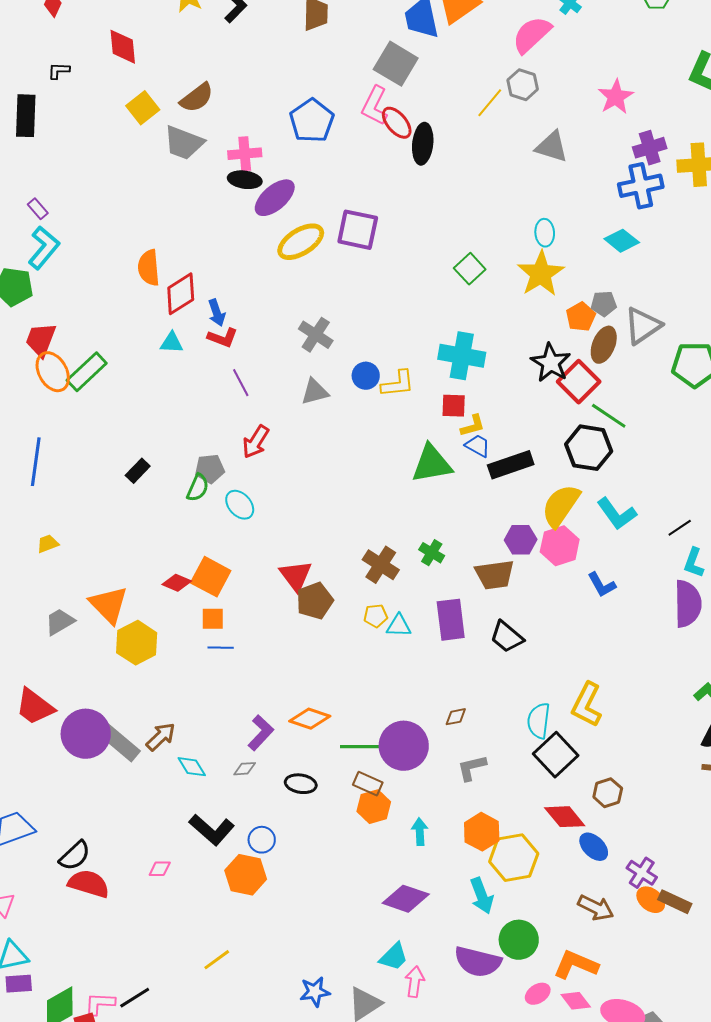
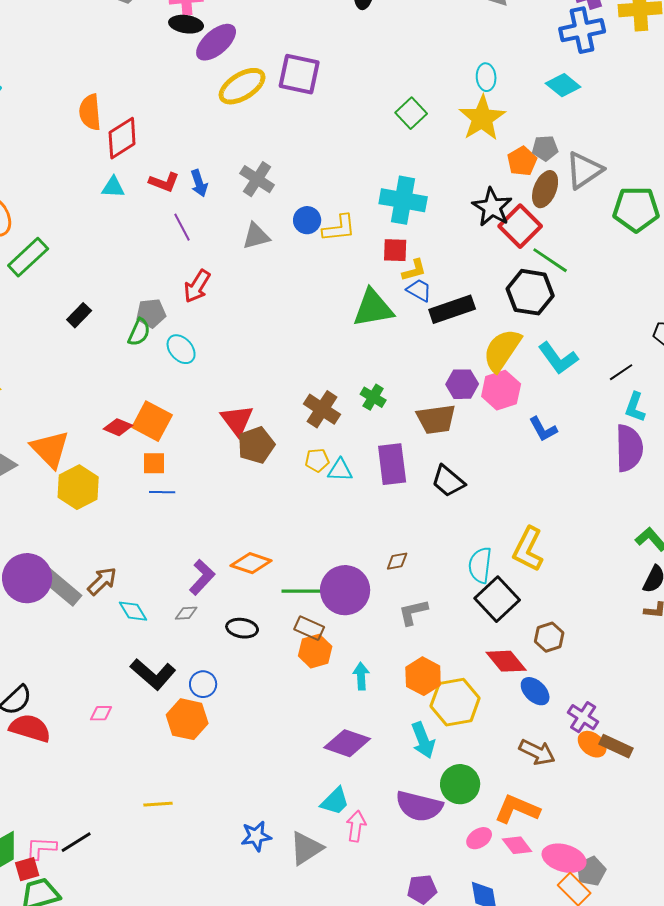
blue arrow: (217, 313) -> (199, 183), moved
green rectangle: (87, 372) -> (28, 257), moved
yellow line: (217, 960) -> (158, 804), turned 32

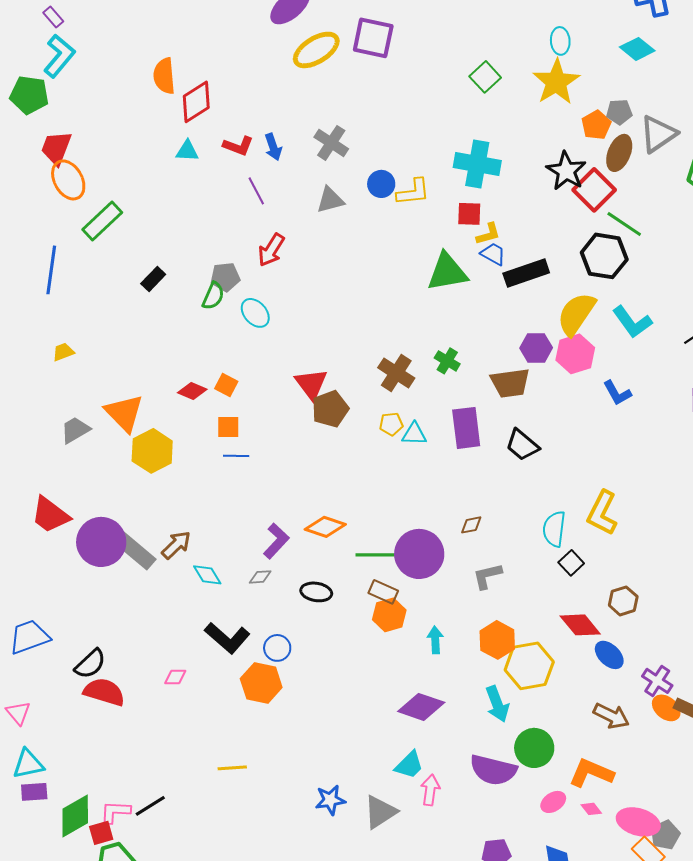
orange square: (152, 421) -> (226, 385), size x0.6
black square: (497, 599) -> (571, 563), size x0.6
pink diamond: (517, 845) -> (591, 809), size x0.7

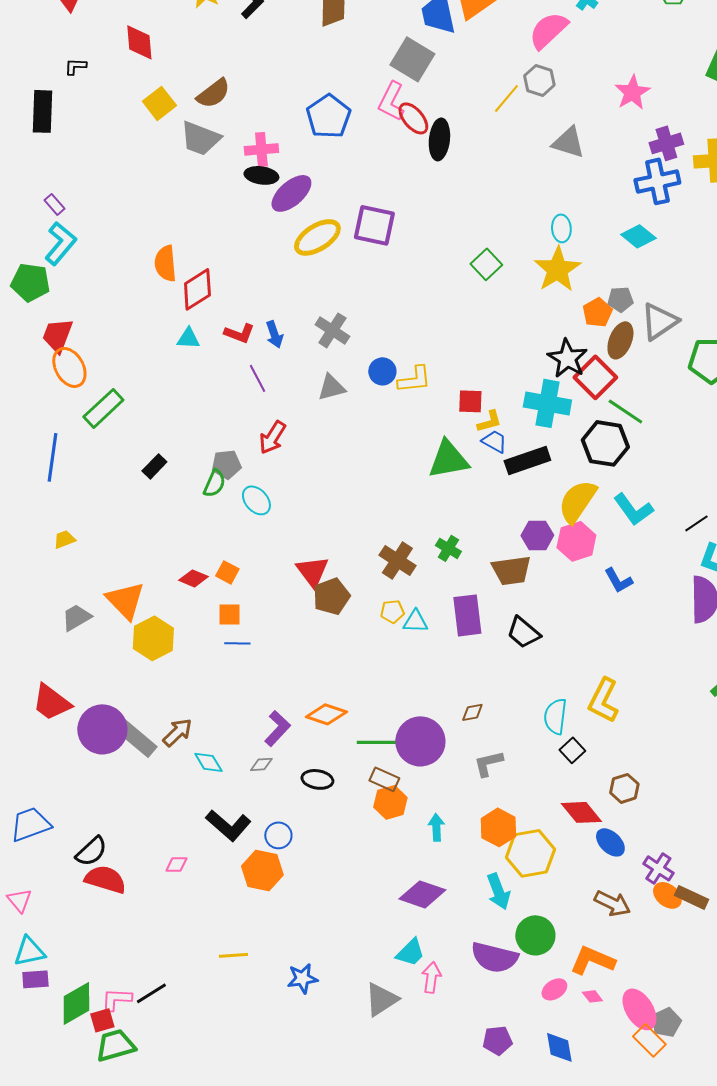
cyan cross: (477, 164) -> (547, 403), moved
blue star: (330, 800) -> (302, 978), moved
pink ellipse: (638, 822) -> (639, 1009), turned 42

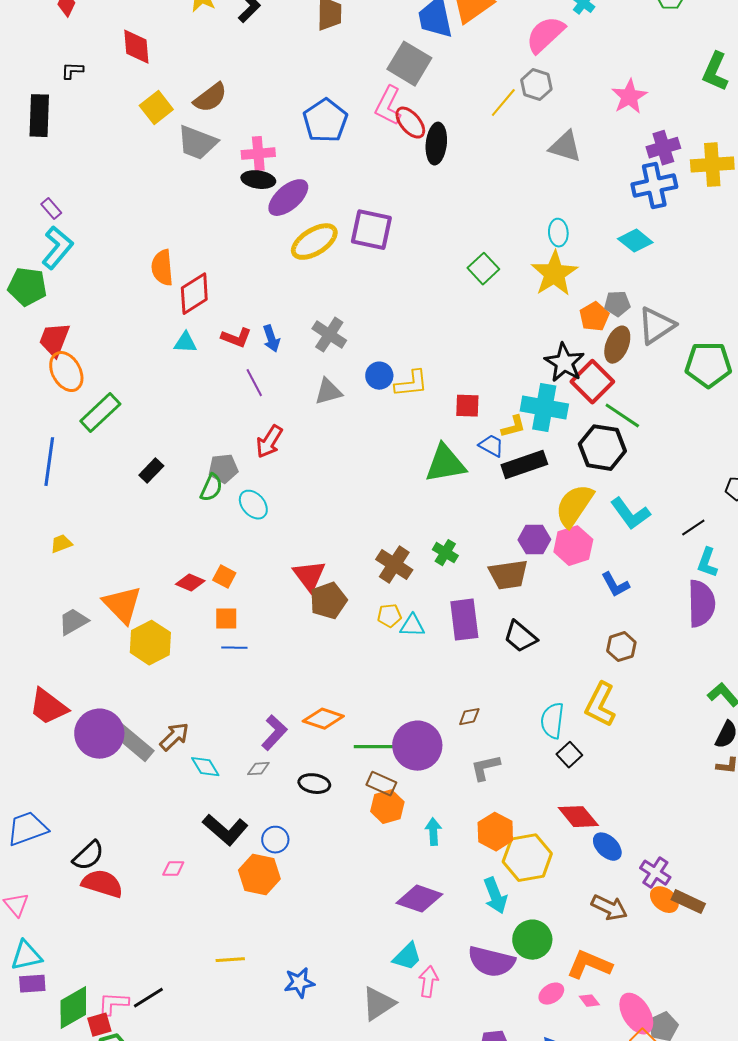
yellow L-shape: (489, 421) -> (513, 427), moved
brown hexagon: (624, 788) -> (621, 647), moved

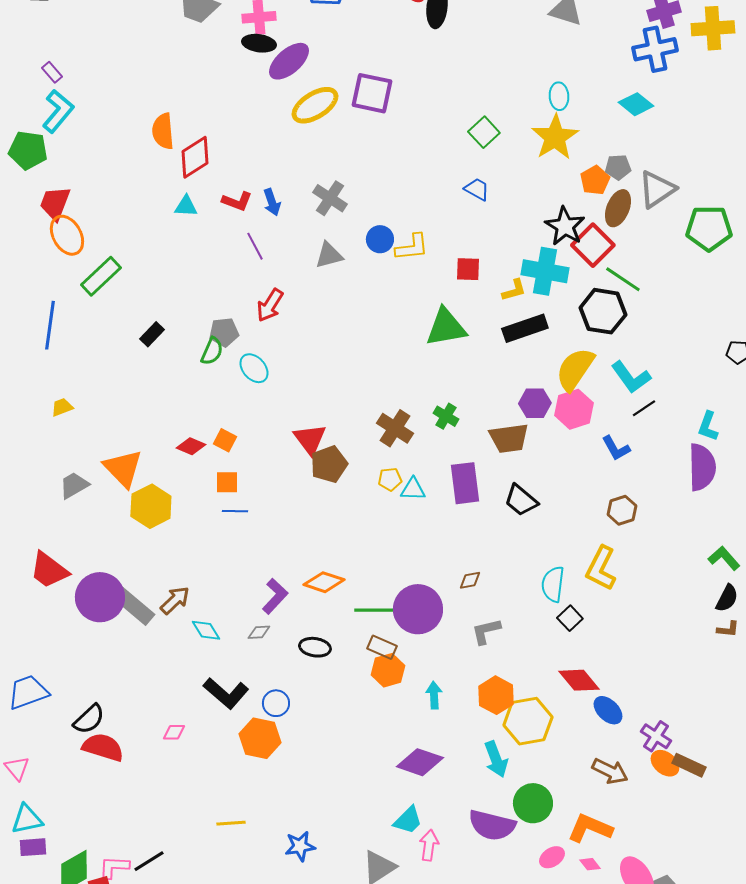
blue trapezoid: (491, 446) -> (477, 189), moved
black line: (693, 528) -> (644, 408), moved

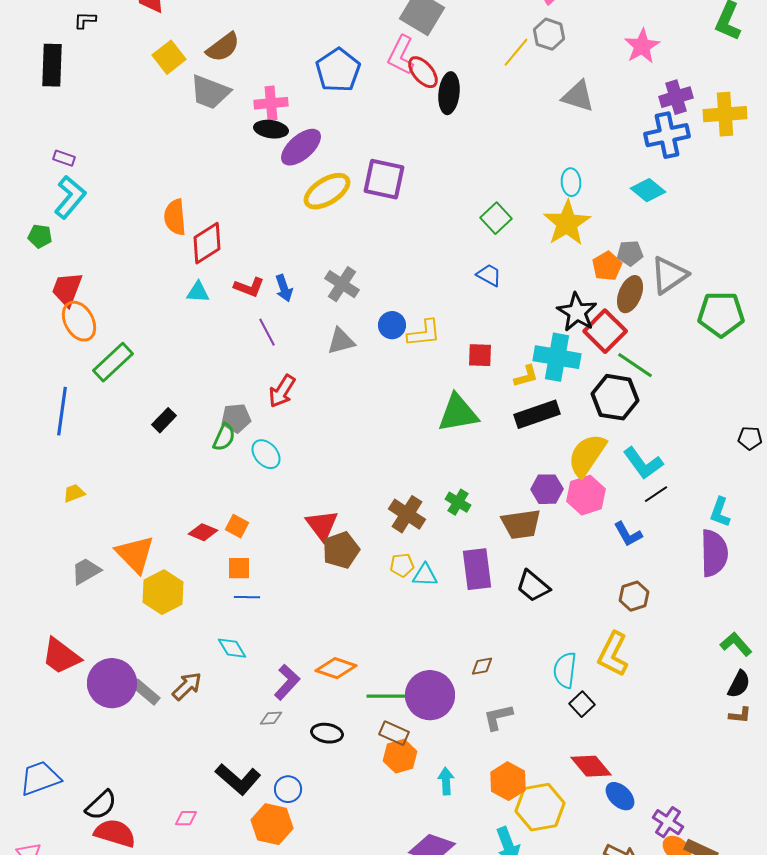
purple rectangle: (52, 72) -> (64, 158), turned -30
green pentagon: (28, 150) -> (40, 236), size x0.6
gray rectangle: (134, 606) -> (146, 692), size x0.7
cyan diamond: (206, 630) -> (232, 648), moved

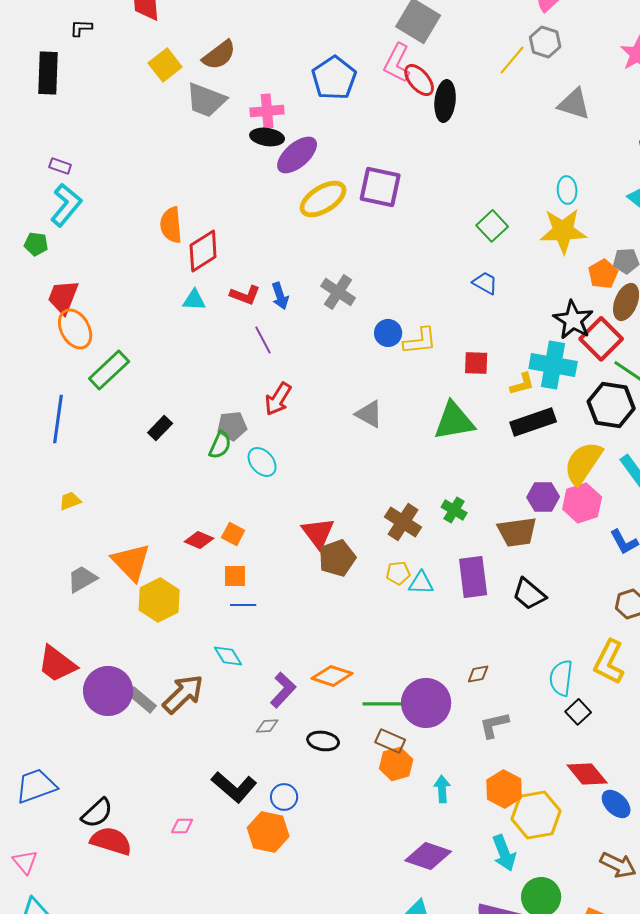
yellow star: (567, 223) -> (563, 231), turned 30
gray triangle: (341, 341) -> (369, 414), moved, turned 44
brown arrow: (187, 686) -> (183, 694), size x1.4

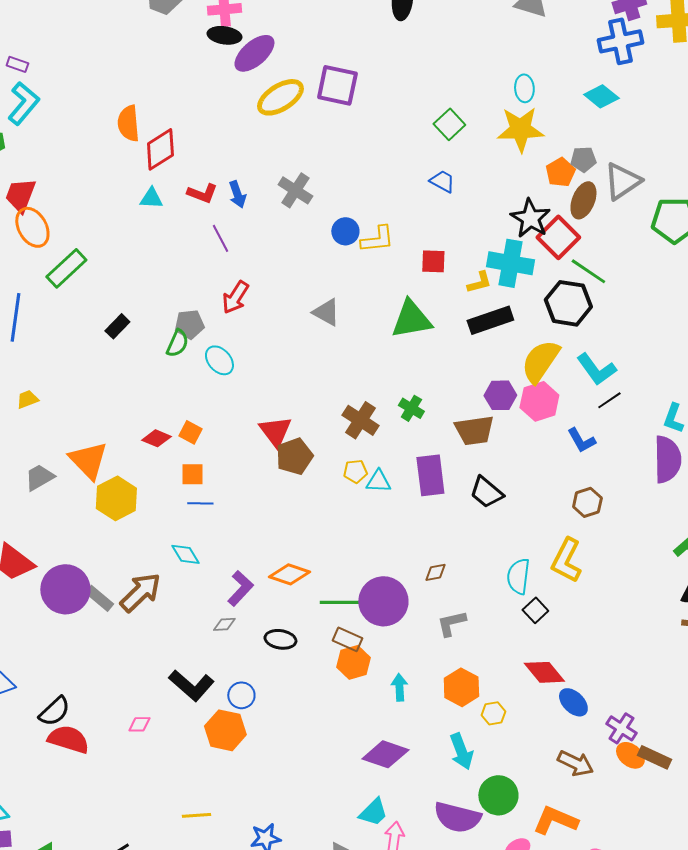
yellow hexagon: (536, 815) -> (493, 713), size x0.5

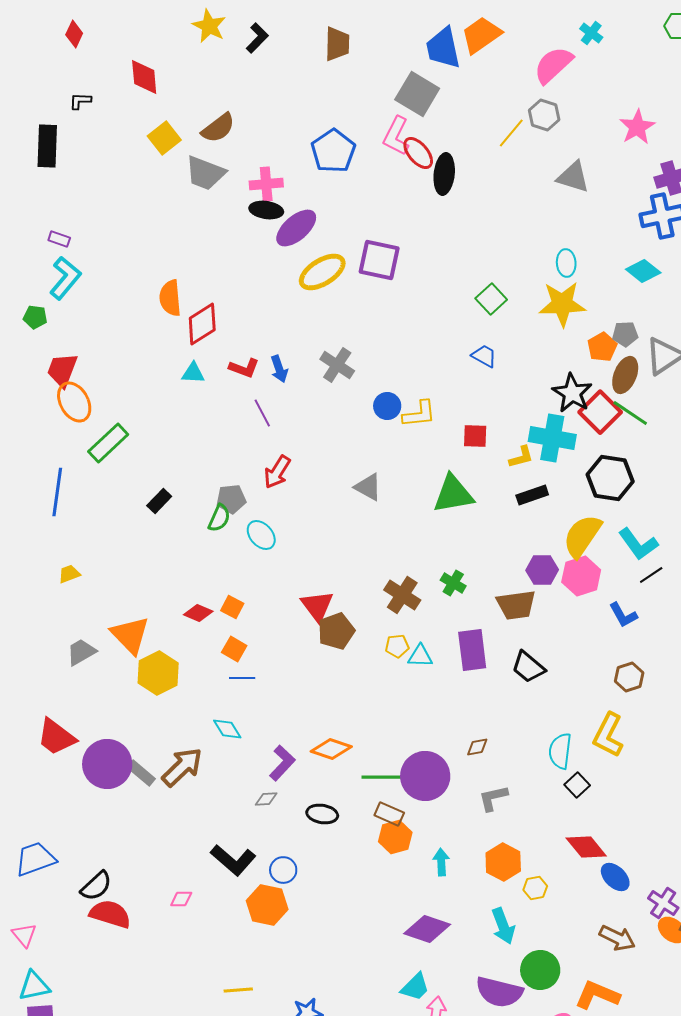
green line: (588, 271) -> (630, 413), moved
black rectangle: (490, 320) -> (532, 495), size x0.7
orange square: (192, 474) -> (234, 649), turned 30

